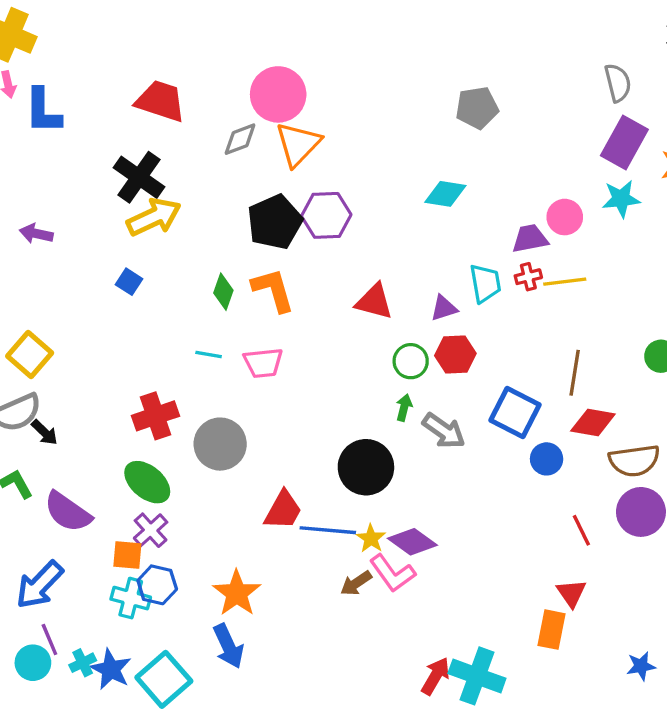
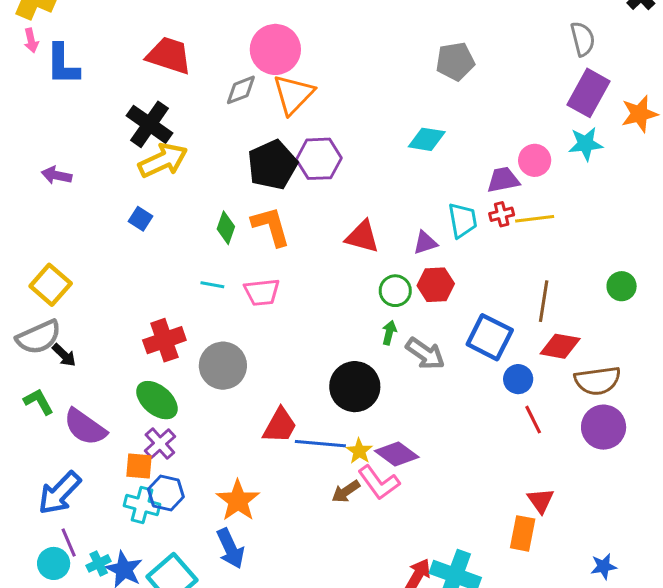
red line: (581, 530) -> (533, 420), moved

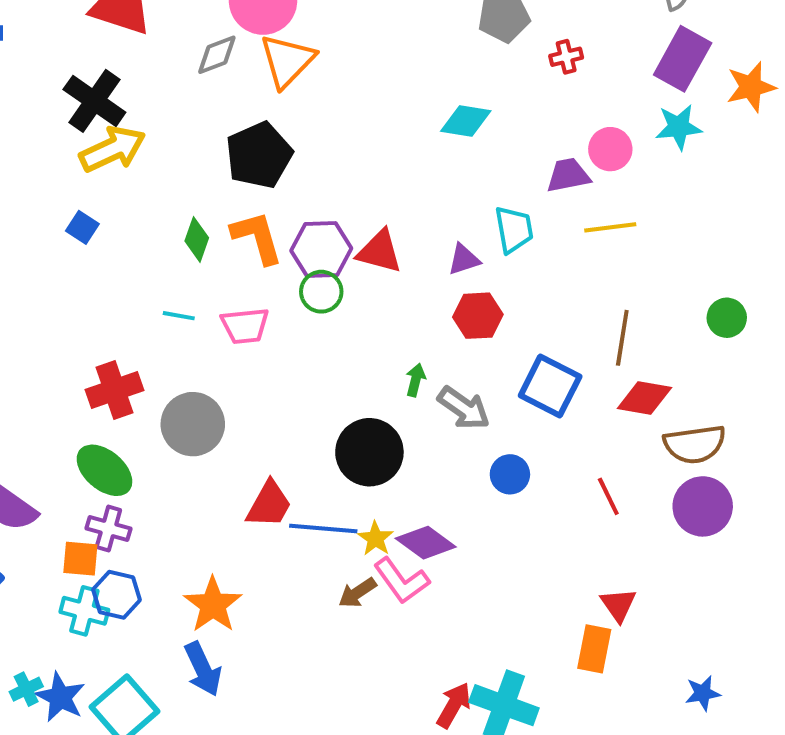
purple hexagon: (319, 159) -> (321, 249), moved
red cross: (502, 214) -> (566, 57), moved
green circle: (395, 291) -> (321, 292), moved
blue circle: (518, 379) -> (510, 474), moved
purple cross: (160, 444) -> (108, 529), turned -32

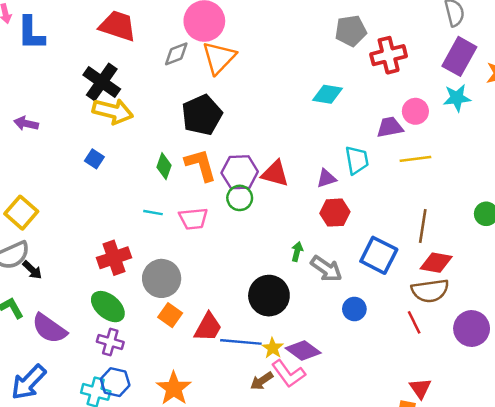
red cross: (566, 57) -> (389, 55), size x1.8
yellow arrow: (112, 149) -> (113, 111), turned 39
brown semicircle: (695, 444) -> (430, 291), moved
orange square: (80, 559) -> (170, 315), moved, turned 30

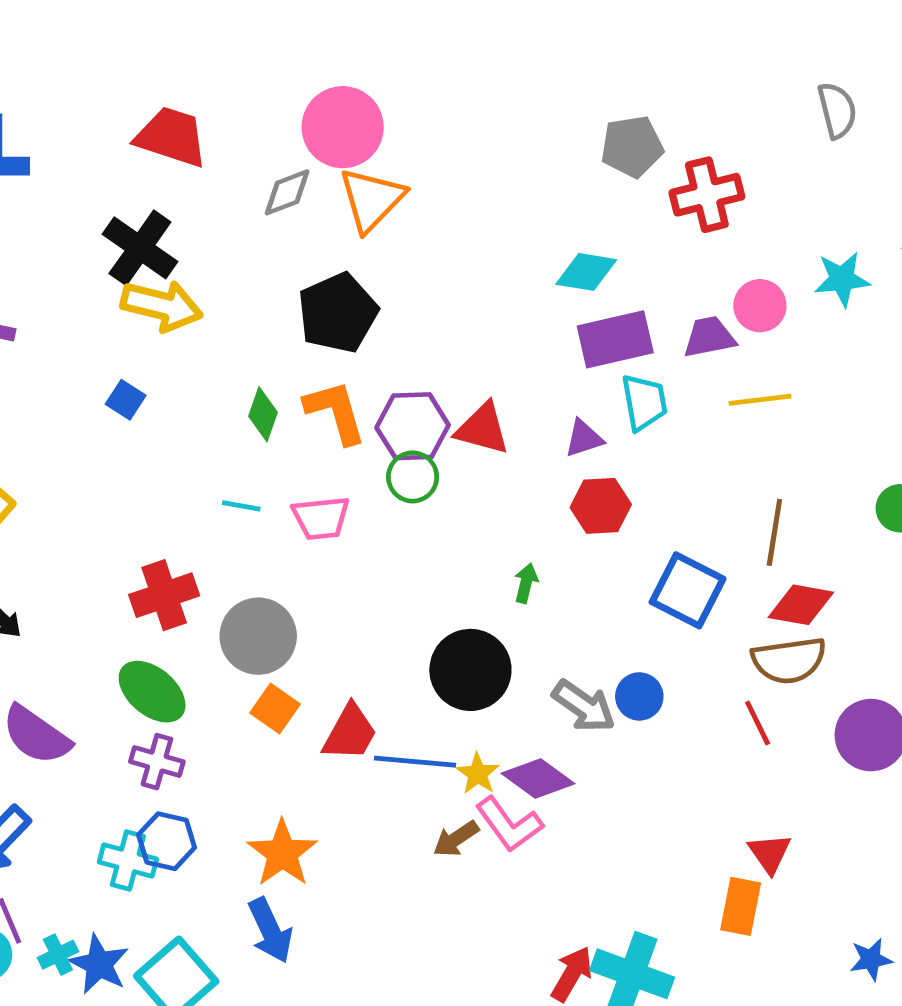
purple rectangle: (459, 56) -> (615, 339), moved, turned 48
gray arrow: (326, 269) -> (584, 706), moved

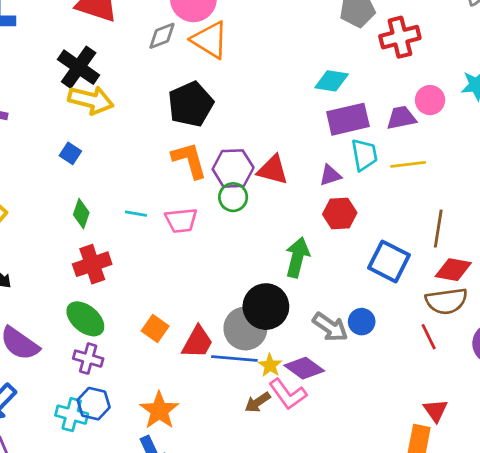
orange triangle: (372, 200) -> (210, 40), turned -42
yellow line: (760, 400) -> (408, 164), moved
green diamond: (263, 414) -> (81, 214), moved
green arrow: (526, 583) -> (297, 257), size x1.8
gray circle: (258, 636) -> (245, 328), moved

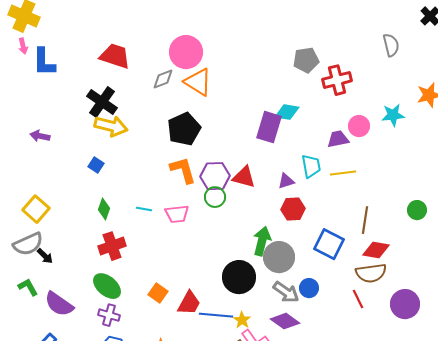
purple rectangle: (348, 119) -> (269, 127), moved, turned -60
gray circle: (245, 328) -> (279, 257), moved
purple diamond: (304, 368) -> (285, 321), moved

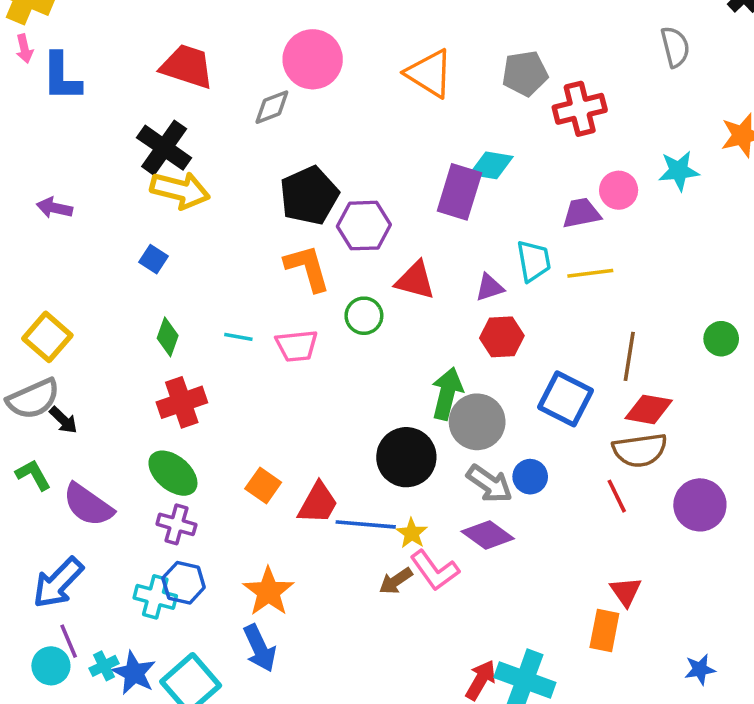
orange triangle: (198, 82) -> (429, 73), moved
purple hexagon: (215, 176) -> (364, 226), moved

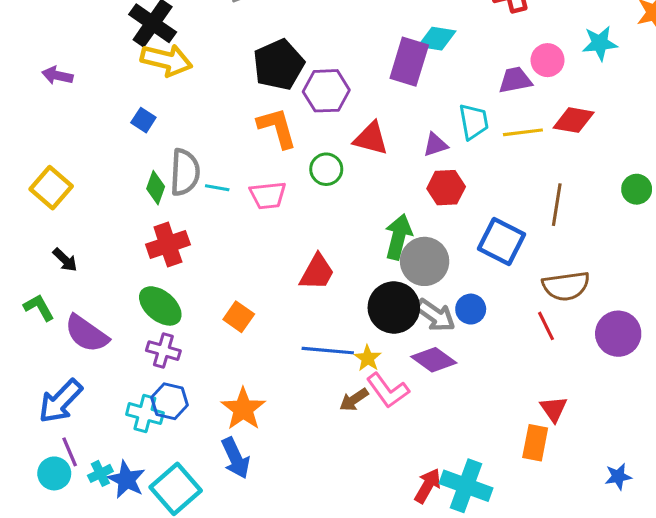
gray semicircle: (33, 399) -> (185, 172), moved, turned -63
red diamond: (649, 409) -> (574, 120), moved
black circle: (406, 457) -> (394, 308), moved
red trapezoid: (318, 503) -> (317, 272), moved

